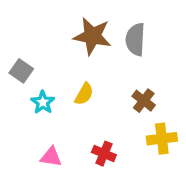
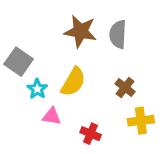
gray square: (21, 71) -> (19, 62), size x1.4
yellow semicircle: (84, 94) -> (73, 82), size x1.5
pink triangle: (51, 157) -> (52, 116), moved

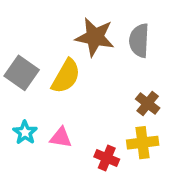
yellow semicircle: (73, 82) -> (66, 76), moved
cyan star: (37, 89) -> (25, 132), moved
yellow cross: (141, 121) -> (143, 143), moved

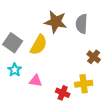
brown cross: (148, 103) -> (94, 57), moved
cyan star: (25, 132) -> (15, 70), moved

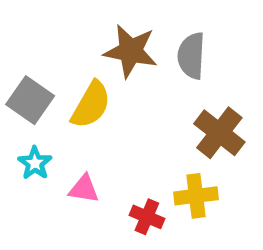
brown cross: (94, 57) -> (219, 133), size x1.5

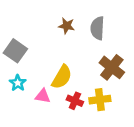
brown star: (131, 51) -> (67, 26), size x0.6
yellow semicircle: (91, 105) -> (62, 77), moved
red cross: (147, 217) -> (75, 101), moved

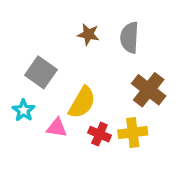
gray square: (15, 51) -> (41, 72), moved

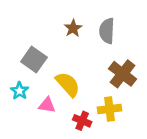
brown star: (88, 34) -> (73, 28), turned 30
yellow semicircle: (82, 102) -> (68, 84), turned -72
red cross: (99, 134) -> (82, 121), moved

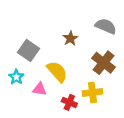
brown star: (73, 28) -> (70, 38), moved
gray semicircle: (107, 31) -> (106, 26), moved, turned 110

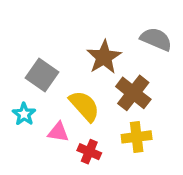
brown star: (70, 38) -> (104, 57), size x1.5
brown cross: (104, 63) -> (133, 93), moved
red cross: (69, 102) -> (89, 152), moved

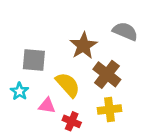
gray square: (42, 75) -> (34, 60), turned -30

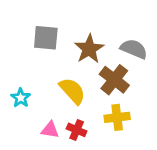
gray semicircle: (125, 31) -> (134, 49), moved
gray square: (34, 60) -> (46, 38), moved
pink triangle: (47, 106) -> (50, 130), moved

